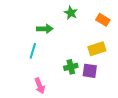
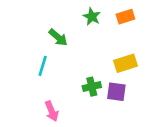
orange rectangle: (103, 20) -> (125, 17), moved, turned -48
green arrow: (45, 29) -> (58, 37), turned 42

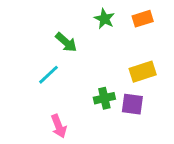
cyan line: (43, 66) -> (48, 75), turned 30

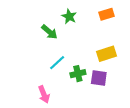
green star: (104, 19) -> (69, 16), moved
cyan line: (48, 75) -> (57, 63), moved

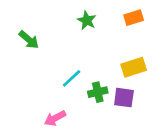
green arrow: (49, 32) -> (29, 40), moved
pink arrow: (44, 94) -> (55, 118), turned 84

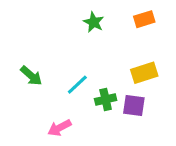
green arrow: (29, 40) -> (31, 76), moved

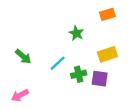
green star: (94, 22) -> (76, 33), moved
pink arrow: (59, 128) -> (20, 95), moved

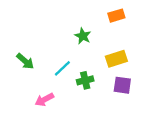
purple square: (100, 79) -> (122, 85), moved
pink arrow: (20, 95) -> (44, 100), moved

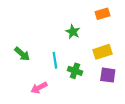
cyan line: (62, 68) -> (55, 60), turned -56
green cross: (85, 80) -> (75, 71), turned 32

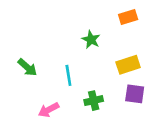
green cross: (75, 71) -> (94, 101), moved, turned -32

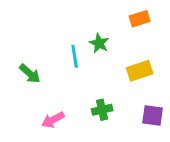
cyan line: (68, 75) -> (75, 56), moved
purple square: (135, 94) -> (153, 116), moved

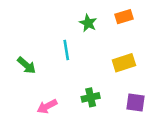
green star: (99, 43) -> (88, 23), moved

